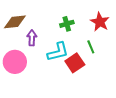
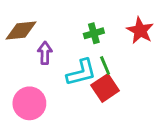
green line: (91, 47) -> (105, 66), moved
pink circle: (15, 62) -> (29, 103), moved

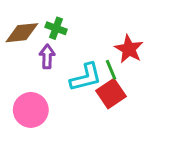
red star: (140, 30) -> (129, 49), moved
green cross: (94, 33) -> (56, 28), moved, turned 36

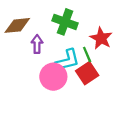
green cross: (56, 28) -> (65, 22), moved, size x1.5
pink circle: (31, 110) -> (53, 77), moved

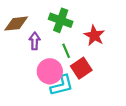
green line: (87, 55) -> (66, 51), moved
cyan L-shape: (67, 60) -> (62, 85), moved

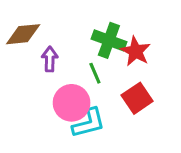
green cross: (61, 20) -> (109, 40), moved
red square: (81, 68) -> (137, 98), moved

